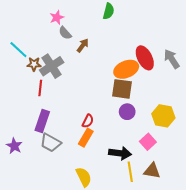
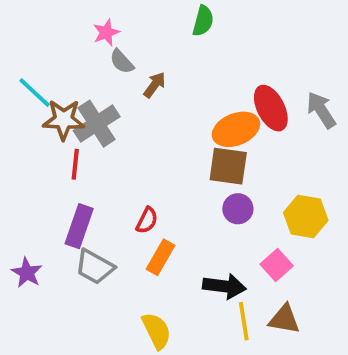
brown star: (34, 64) -> (64, 120), size x1.5
red semicircle: (88, 121) -> (147, 220), moved

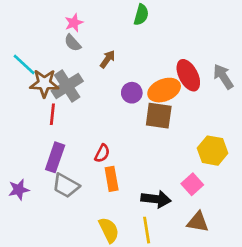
gray semicircle: (122, 62) -> (73, 43), moved
purple circle: (238, 209) -> (132, 93), moved
orange rectangle: (160, 257) -> (112, 179), turned -40
purple star: (27, 273) -> (19, 190), turned 30
yellow line: (244, 321) -> (147, 230), moved

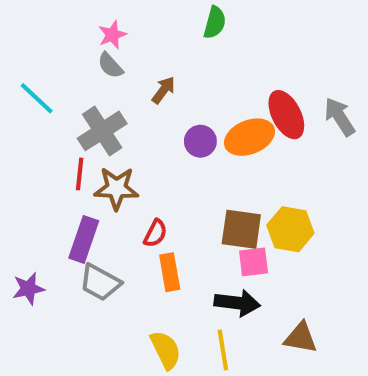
brown star: (44, 83) -> (116, 188), moved
brown square: (159, 116) -> (241, 229), moved
yellow hexagon: (213, 151) -> (290, 229), moved
pink square: (192, 184) -> (254, 262), moved, turned 35

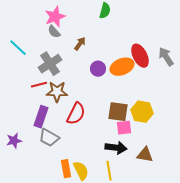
pink star: (112, 35) -> (55, 17), size x1.5
red line: (80, 174) -> (39, 85), turned 70
red semicircle: (155, 233) -> (76, 114), size x1.6
orange rectangle: (170, 272) -> (66, 169), moved
brown triangle: (301, 338) -> (145, 155), moved

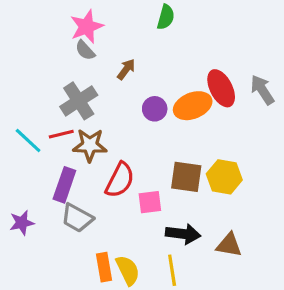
cyan line: (18, 48) -> (28, 140), moved
pink square: (124, 128) -> (150, 202), moved

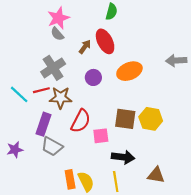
red ellipse: (221, 88) -> (105, 41), moved
gray arrow: (262, 90) -> (176, 60), turned -60
purple circle: (155, 109) -> (93, 77), moved
brown triangle: (229, 245) -> (156, 175), moved

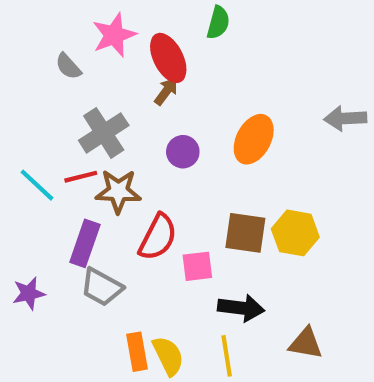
gray semicircle: (57, 34) -> (68, 66), moved
red ellipse: (105, 41) -> (168, 58), moved
orange ellipse: (129, 71) -> (254, 139), turned -40

